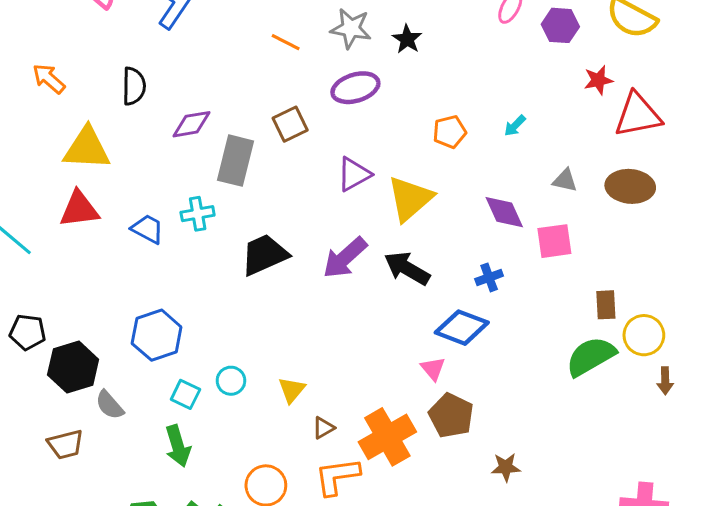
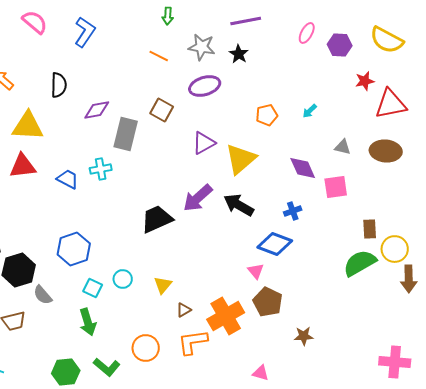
brown square: (290, 124) -> (162, 110), turned -35
black trapezoid: (264, 255) -> (157, 219), moved
brown arrow: (665, 381) -> (409, 279), size x1.5

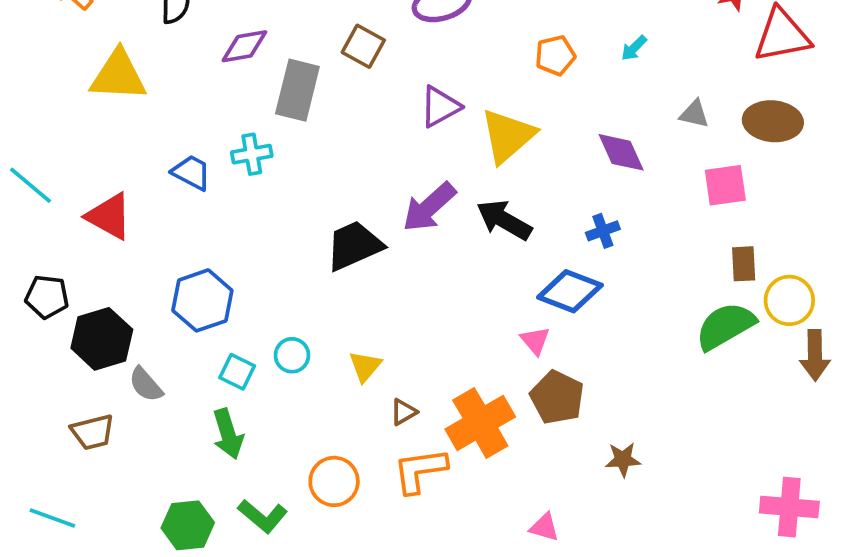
red triangle: (23, 166) -> (109, 216), moved, turned 36
pink square: (336, 187) -> (725, 185), moved

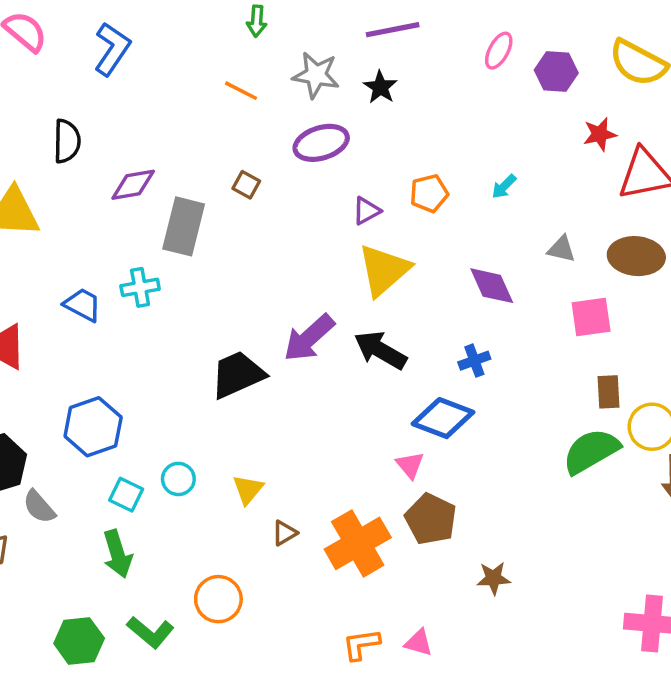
brown square: (363, 46) -> (246, 185), size x0.7
purple triangle: (440, 107) -> (366, 211), moved, size x0.7
orange L-shape: (420, 470) -> (361, 644), moved, size x0.7

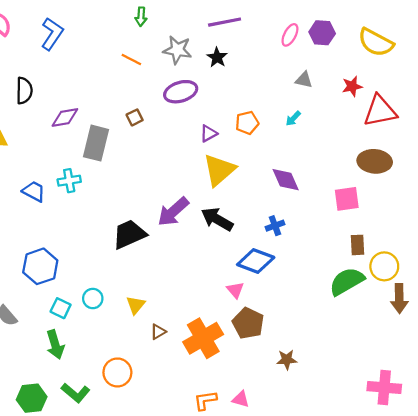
purple hexagon: (556, 72) -> (322, 33), moved
brown square: (246, 185) -> (135, 117), turned 35
gray triangle: (561, 249) -> (304, 80), moved

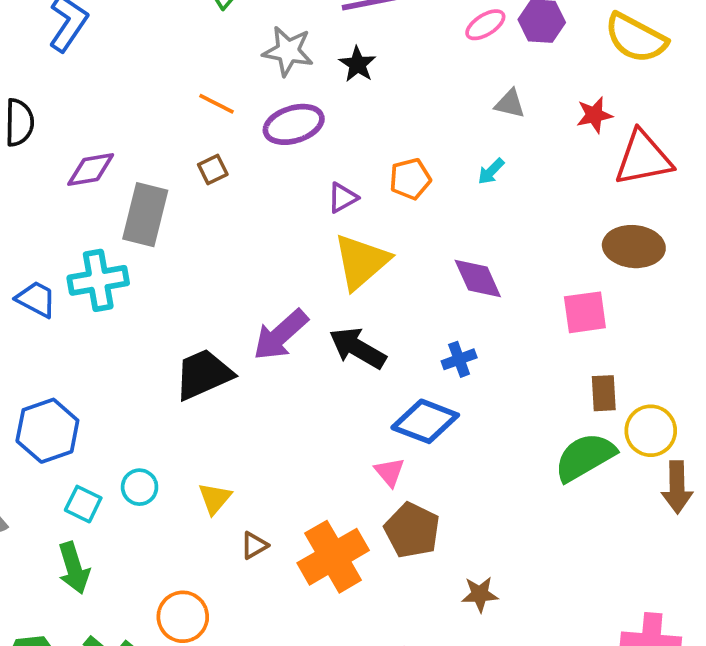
pink ellipse: (290, 35) -> (485, 25), turned 30
orange line: (131, 60) -> (217, 104), moved
cyan cross: (69, 181) -> (98, 280), size x1.4

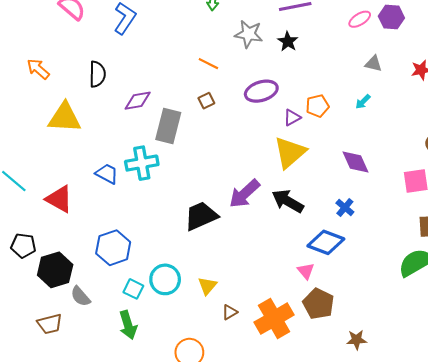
purple ellipse: (294, 124) -> (261, 91), moved
purple triangle: (343, 198) -> (292, 118), moved
blue cross: (459, 359) -> (345, 208), turned -30
cyan circle: (140, 487) -> (165, 279), size x1.5

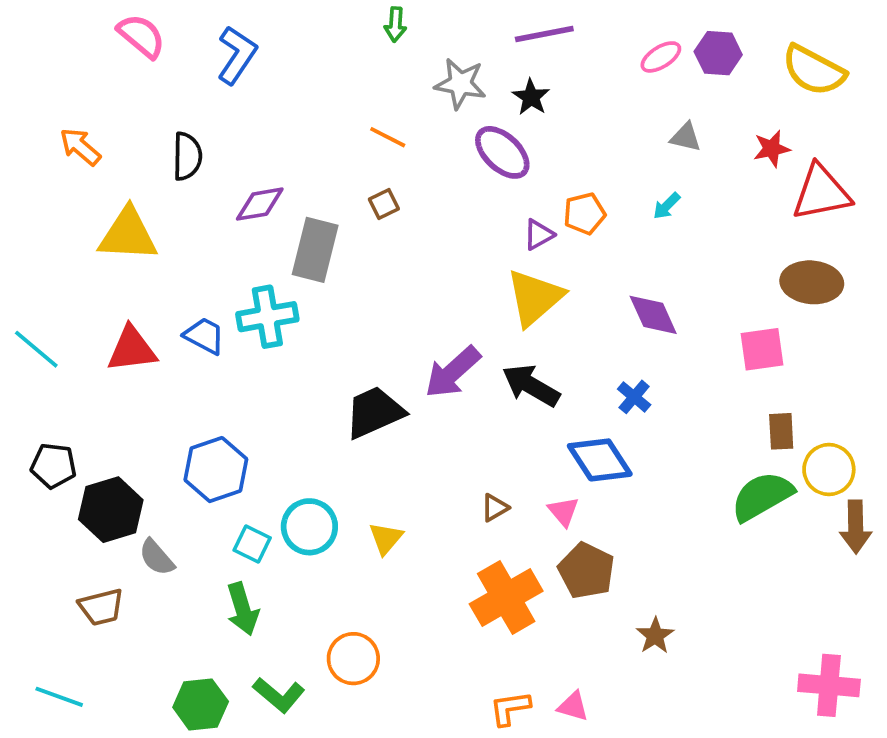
purple ellipse: (261, 91) -> (502, 152), moved, turned 60
red triangle: (59, 199) -> (132, 349), moved, turned -36
blue diamond: (326, 242) -> (600, 460), turned 36
brown triangle: (230, 312) -> (495, 508), moved
brown star: (357, 340) -> (655, 636), turned -30

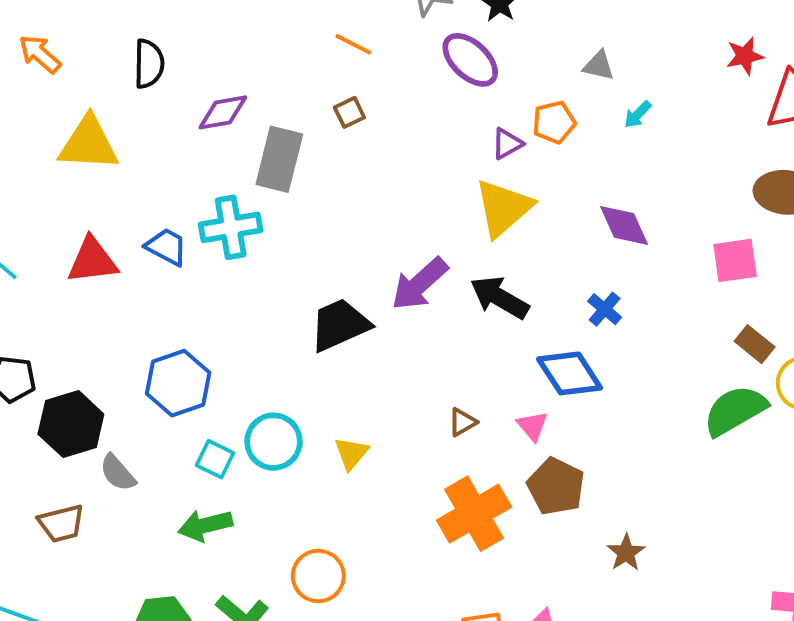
gray triangle: (686, 137) -> (599, 66), moved
brown rectangle: (781, 431) -> (755, 344), turned -48
green arrow: (243, 609) -> (205, 525), turned 93

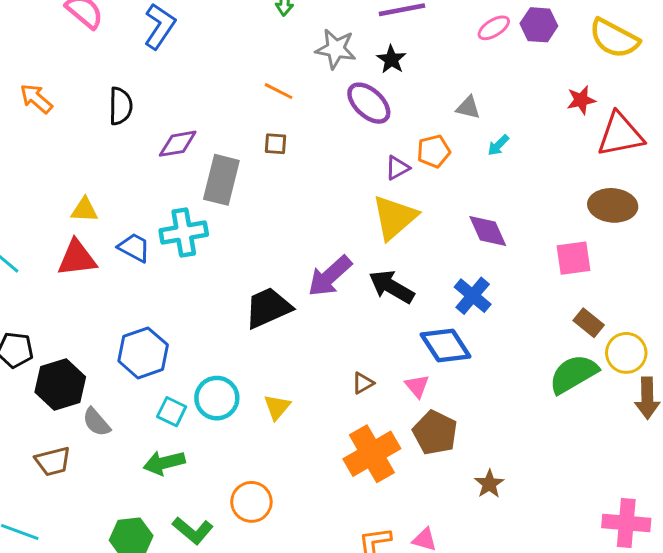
brown square: (349, 112) -> (276, 144), turned 30
yellow triangle: (88, 144) -> (84, 210), moved, size x0.6
blue cross: (605, 309) -> (473, 296), size x1.4

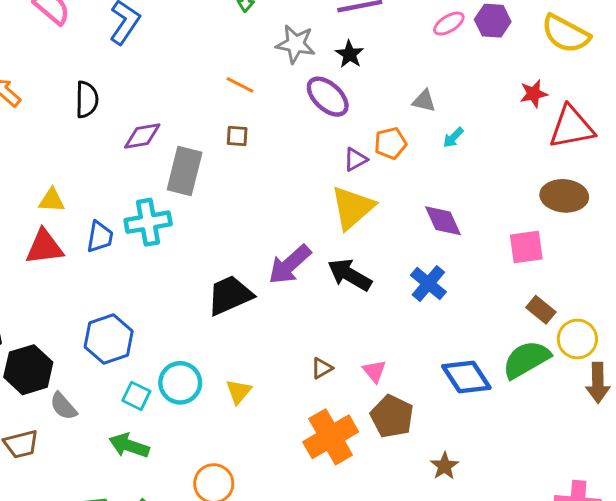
blue trapezoid: (134, 248) -> (100, 237), turned 72
blue diamond: (446, 345) -> (466, 377), moved
green arrow: (164, 463) -> (129, 446), turned 33

